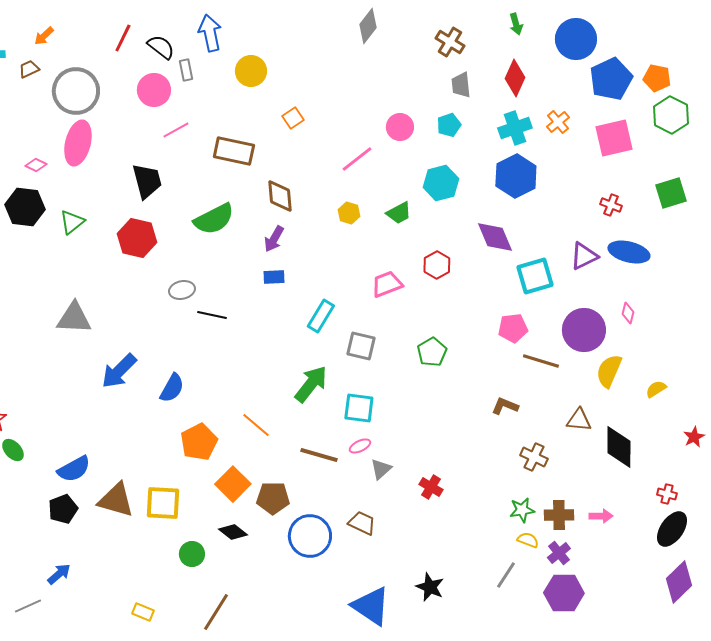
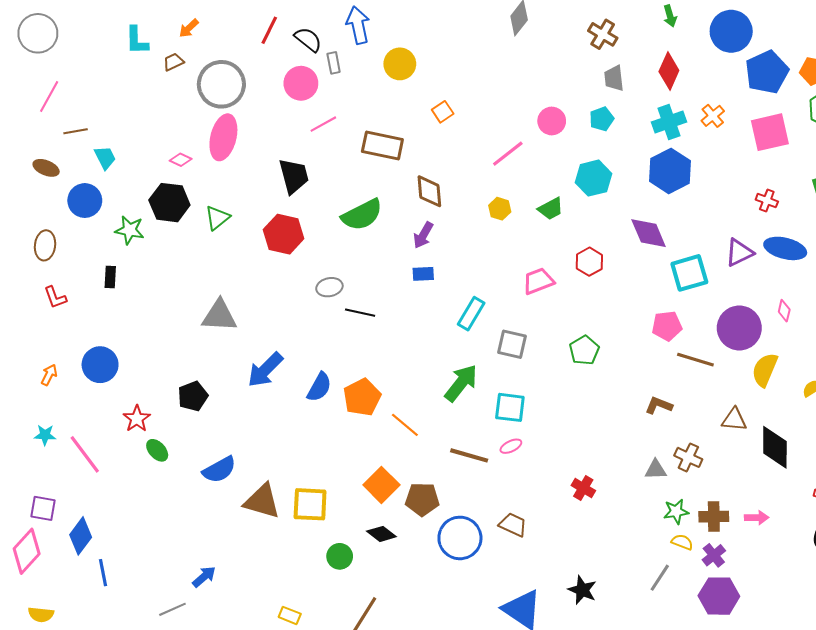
orange pentagon: (199, 442) -> (362, 397), moved
gray triangle: (381, 469) -> (656, 470), moved, turned 40
black pentagon: (63, 509) -> (193, 396), moved

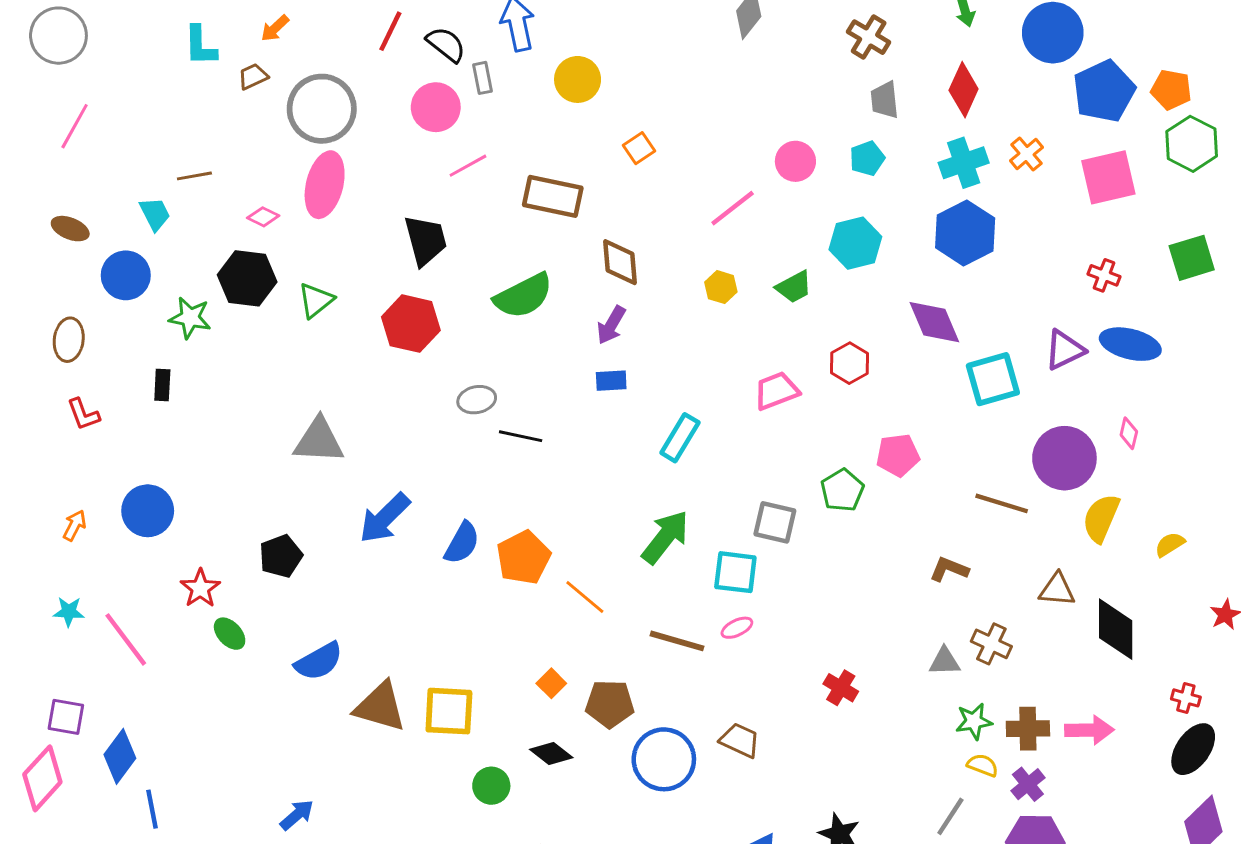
brown line: (76, 131) -> (194, 176), moved
pink pentagon: (667, 326) -> (898, 455), moved
gray square: (512, 344) -> (775, 522), moved
orange square: (381, 485) -> (551, 683), size x0.6
pink arrow: (757, 518) -> (1089, 730), size x1.4

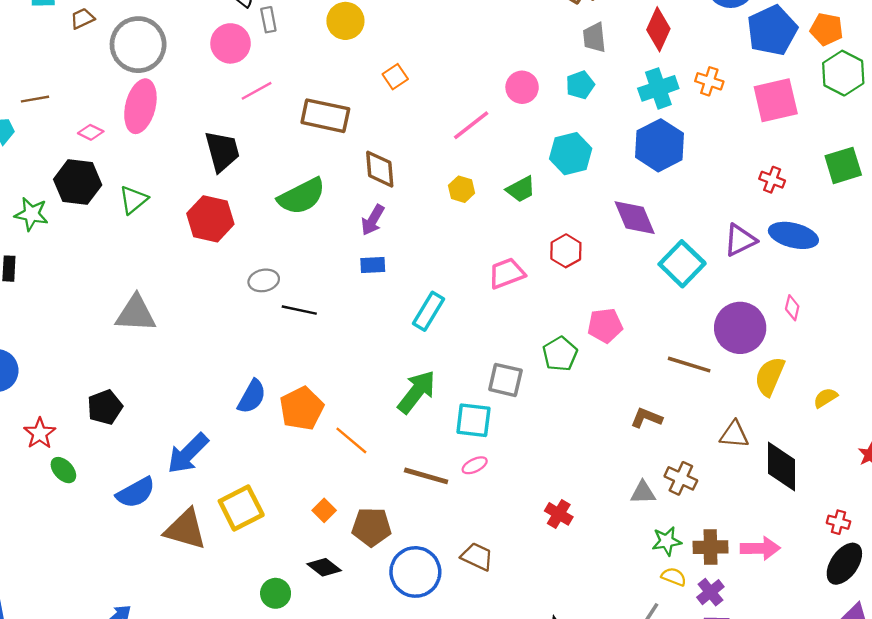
orange cross: (1026, 154) -> (709, 81), turned -32
cyan square: (993, 379) -> (682, 264), turned -30
blue arrow: (385, 518) -> (188, 453), moved
yellow square: (449, 711) -> (241, 508), moved, turned -30

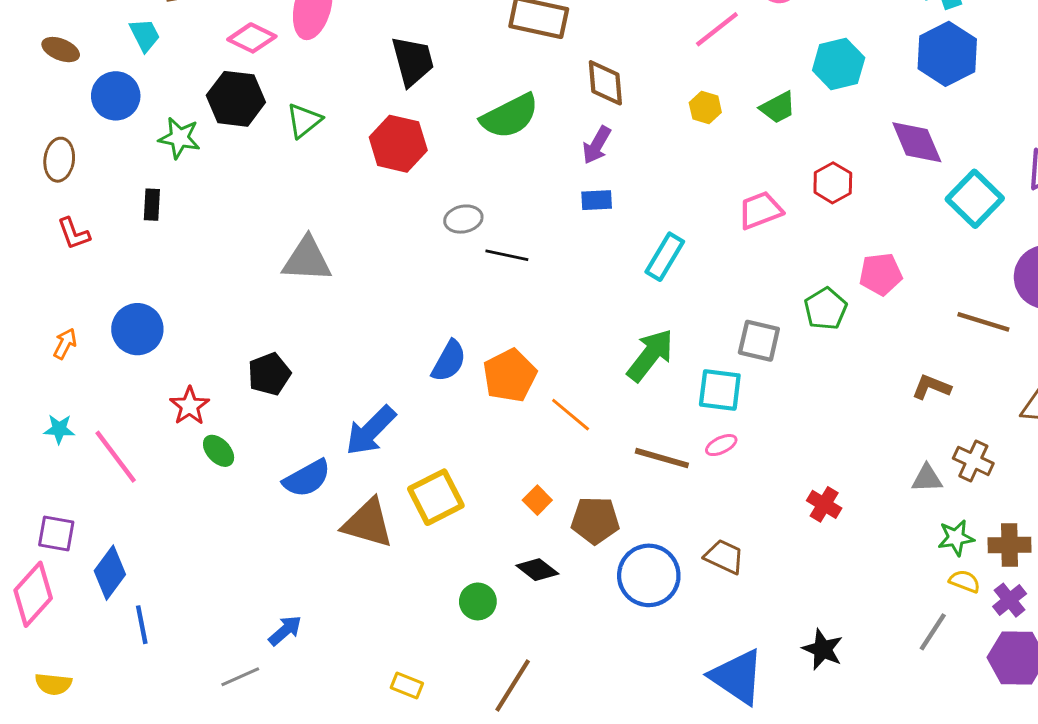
pink diamond: (91, 132) -> (252, 38), size x1.5

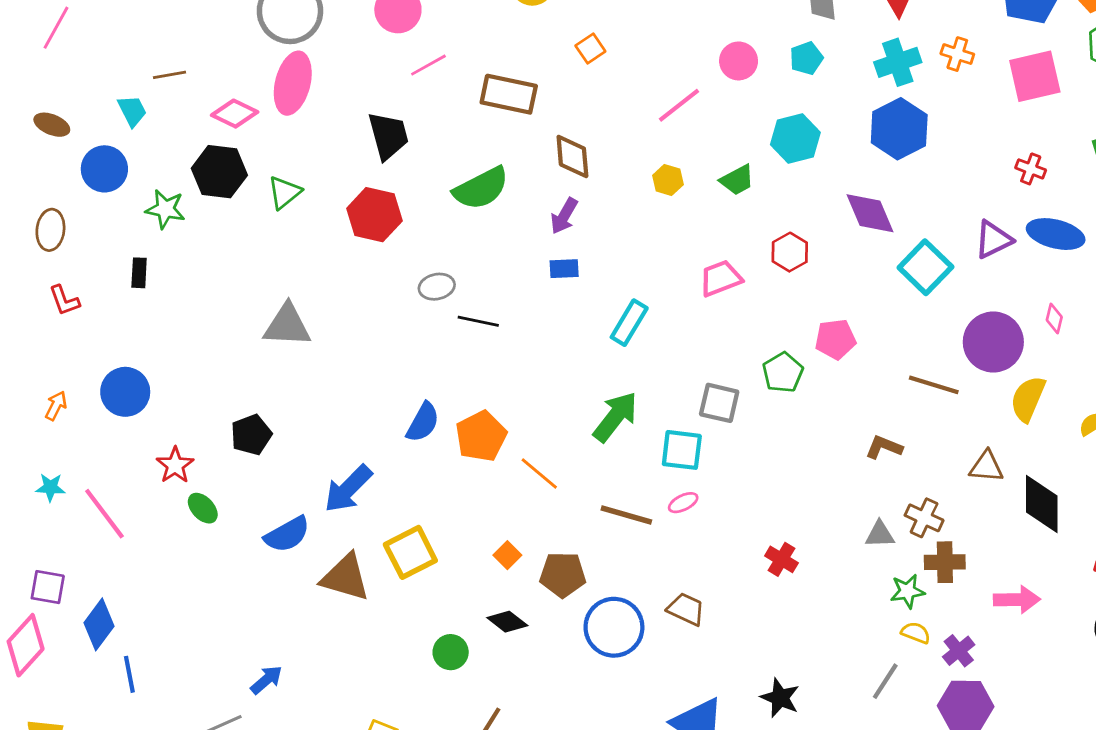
brown cross: (1010, 545) -> (945, 562), moved

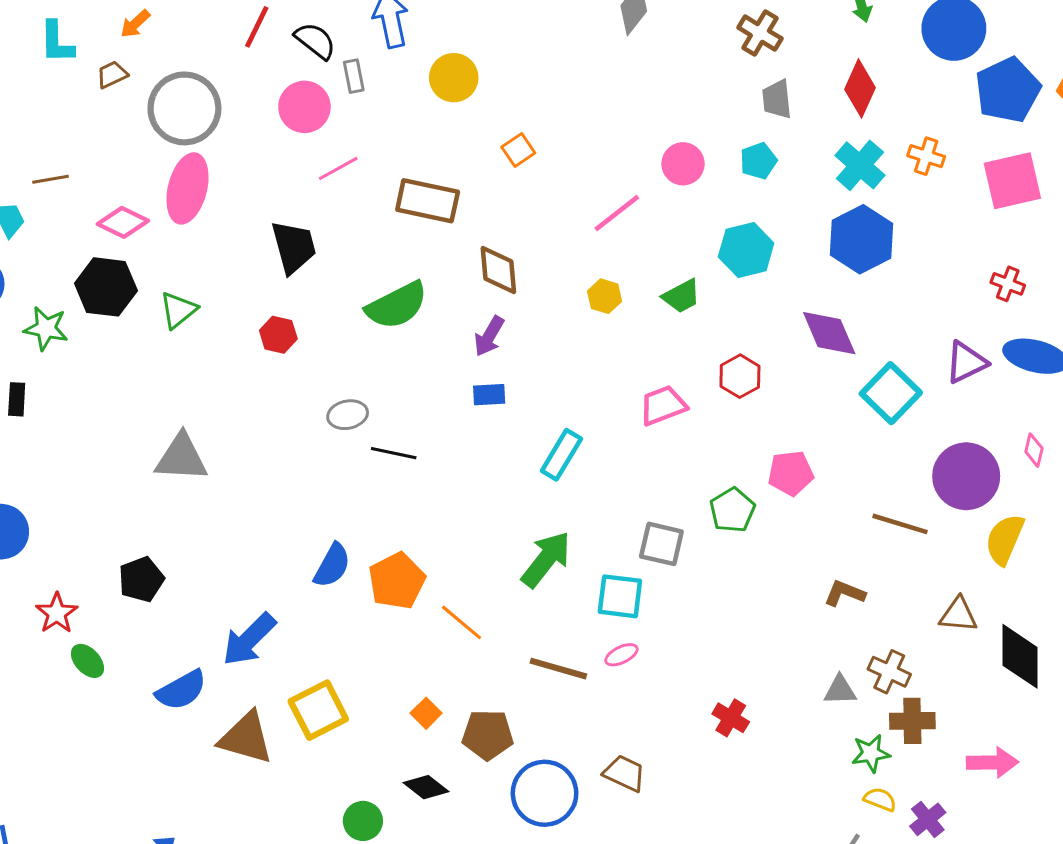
cyan cross: (898, 62) -> (860, 165), turned -30
red hexagon: (374, 215) -> (278, 335), size x0.6

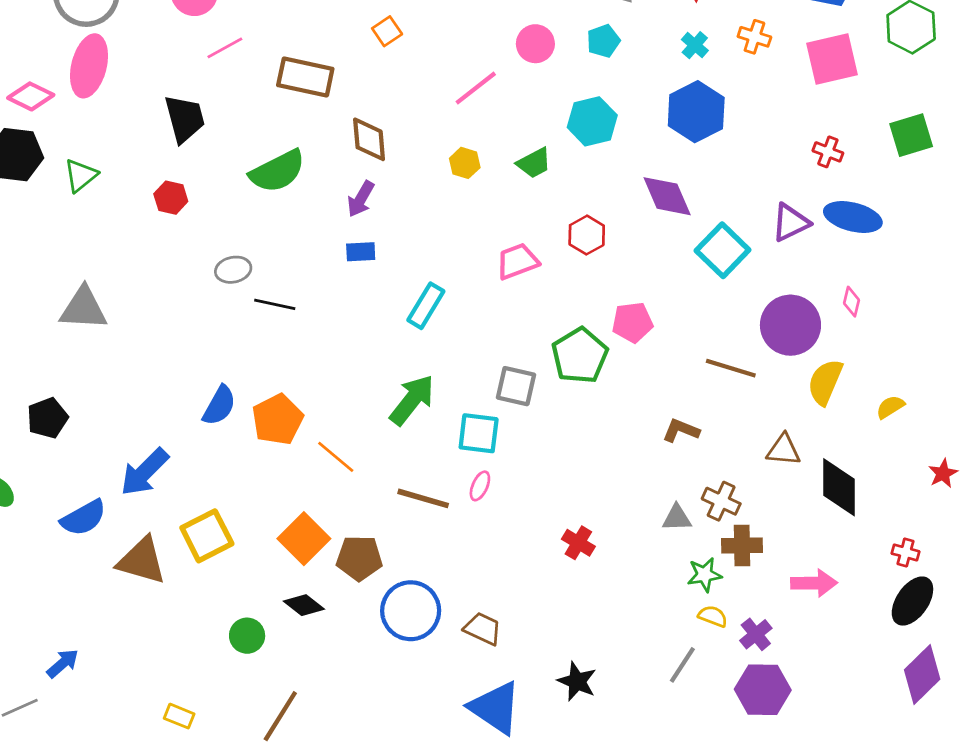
cyan cross: (860, 165) -> (695, 45), size x0.6
green pentagon: (732, 510) -> (580, 356), size x1.4
pink ellipse: (621, 655) -> (480, 486), turned -40
orange square: (426, 713) -> (304, 539), size x1.8
brown trapezoid: (625, 773) -> (483, 629), moved

